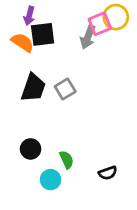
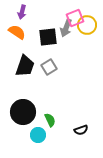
yellow circle: (116, 17) -> (87, 25), moved
black square: (43, 34) -> (48, 37), moved
black circle: (31, 149) -> (23, 112), size x1.6

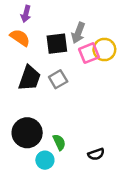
pink square: (75, 18) -> (89, 53), moved
yellow circle: (87, 25) -> (104, 50), moved

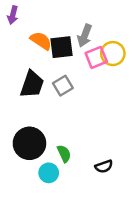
purple arrow: (26, 14) -> (13, 15), moved
orange semicircle: (20, 38) -> (41, 41), moved

